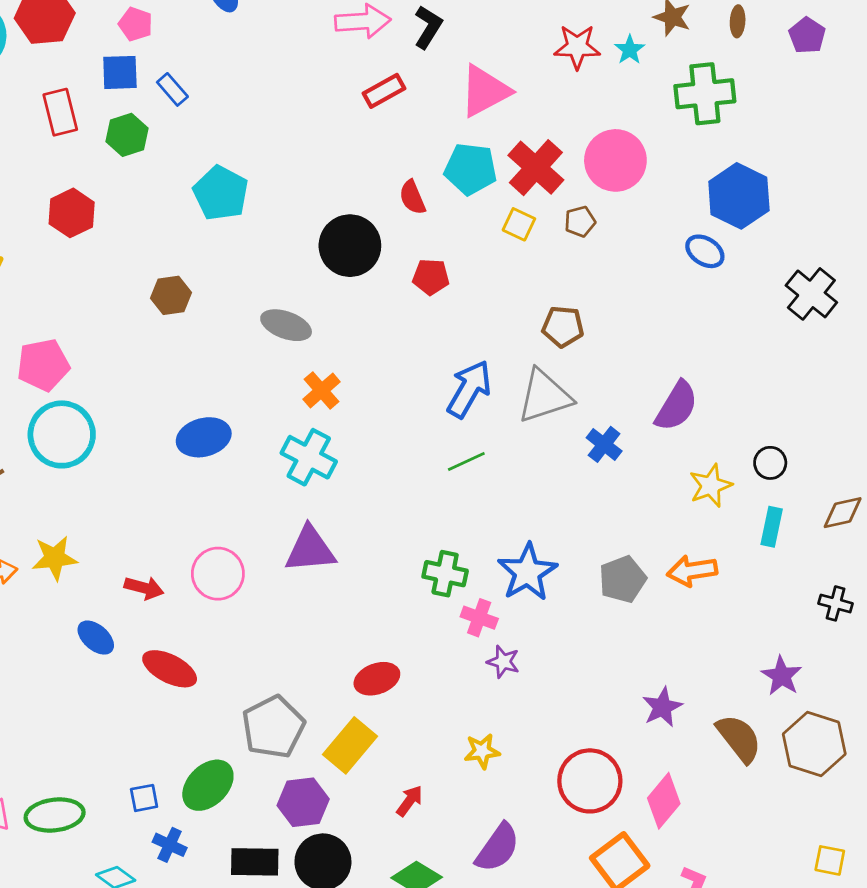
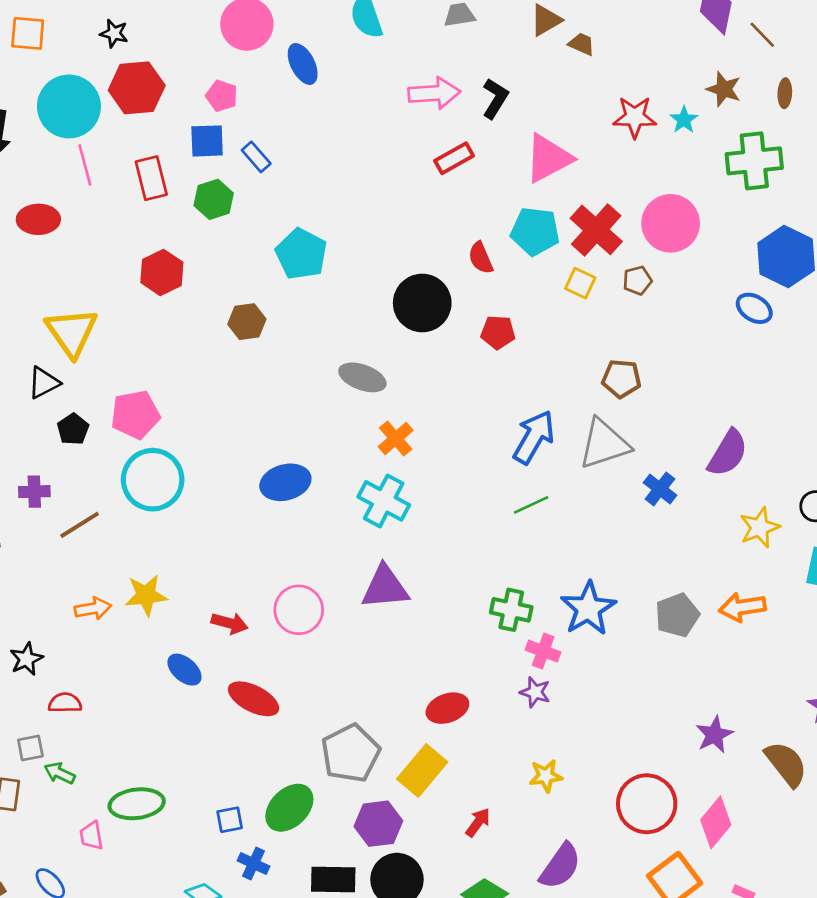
brown hexagon: (171, 295) -> (247, 322), moved
purple star: (503, 662) -> (535, 692), moved
green ellipse: (55, 815) -> (137, 804), moved

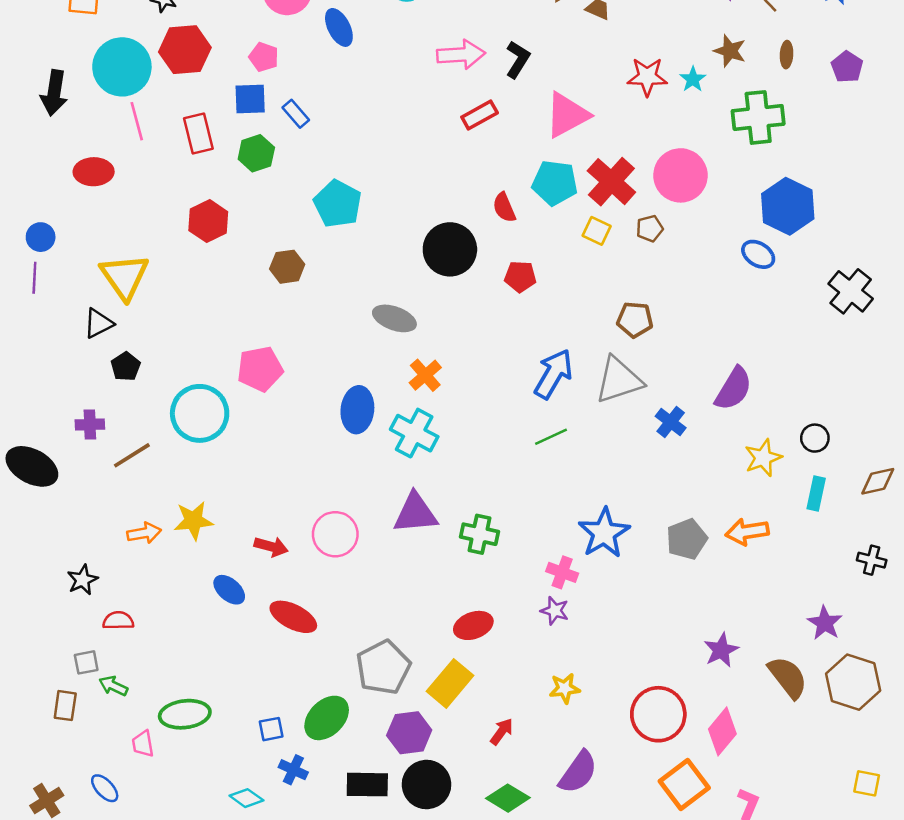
pink pentagon: (135, 415) -> (260, 369), moved
blue ellipse: (285, 482) -> (357, 410), moved, turned -69
green cross: (511, 610) -> (480, 534), moved

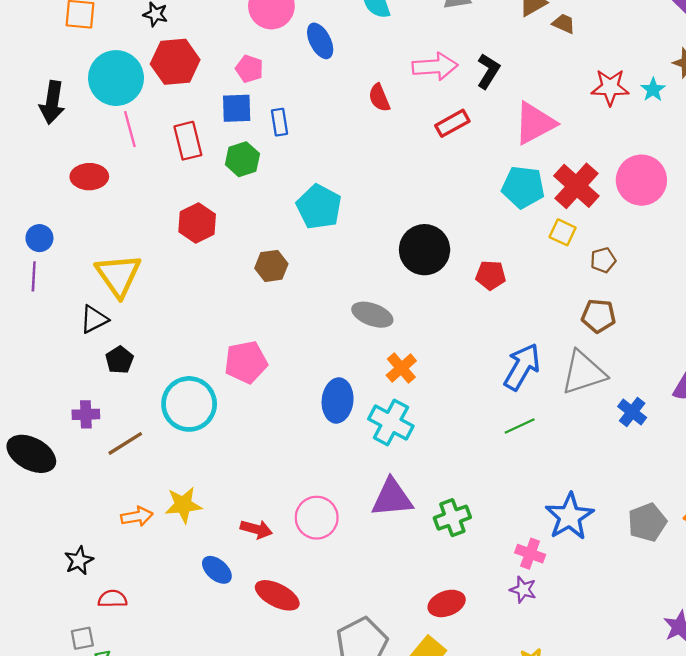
blue rectangle: (296, 114) -> (280, 122), turned 32
red semicircle: (504, 207) -> (379, 98), moved
brown pentagon: (650, 228) -> (603, 260), moved
green cross: (480, 534) -> (452, 518), turned -32

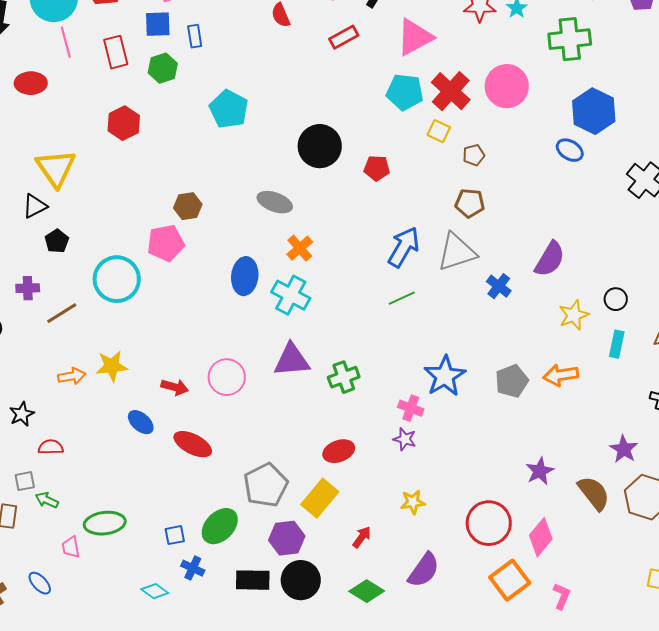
brown hexagon: (271, 266) -> (188, 206), moved

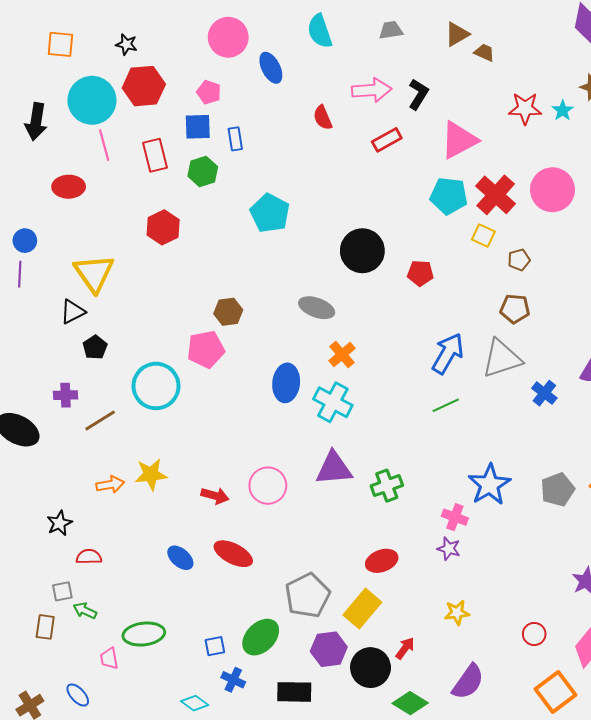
blue ellipse: (141, 422) -> (180, 558), moved
red circle: (489, 523) -> (534, 634), size x0.5
black circle: (301, 580) -> (371, 668), moved

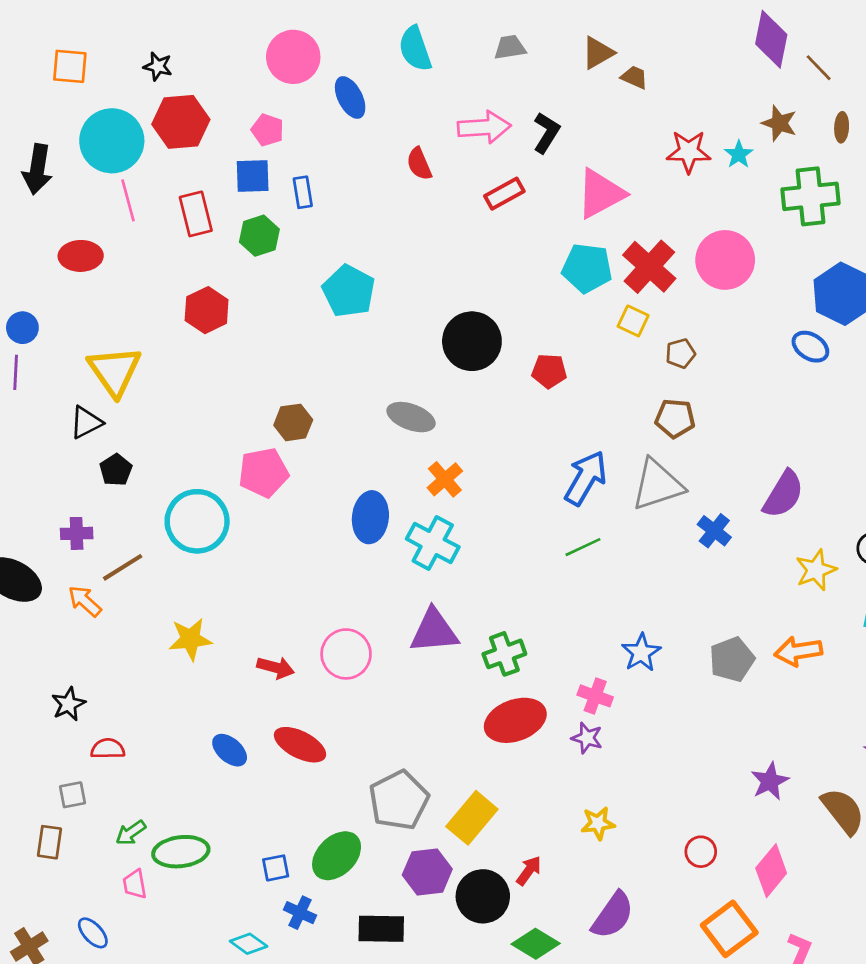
orange arrow: (110, 485) -> (85, 601), moved, turned -128
blue star: (489, 485) -> (641, 653), size x0.7
red ellipse: (382, 561) -> (515, 720), moved, size x1.4
green arrow: (85, 611) -> (131, 833), moved, turned -60

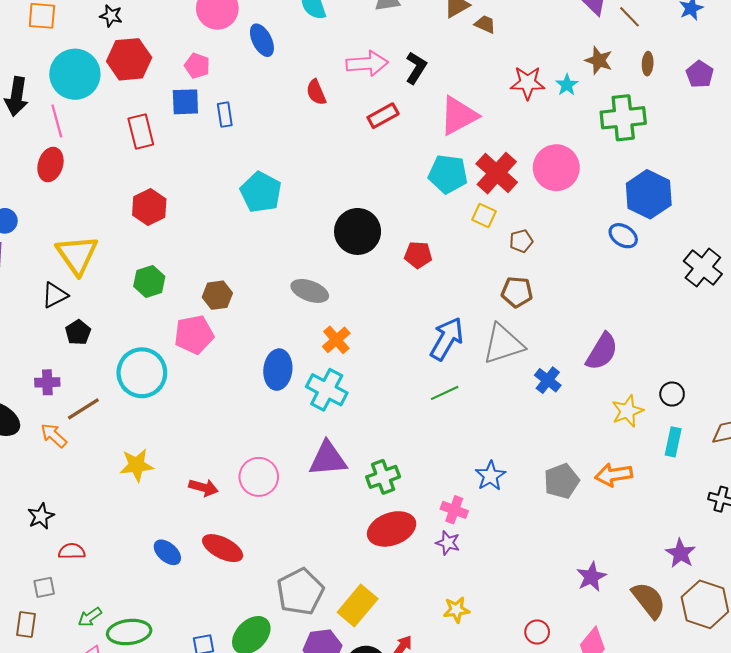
pink line: (128, 200) -> (57, 121), moved
green hexagon: (259, 236) -> (149, 281), moved
red ellipse: (81, 256) -> (50, 165), turned -72

